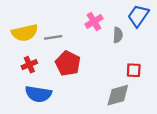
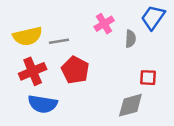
red cross: (29, 65) -> (33, 71), size x1.5

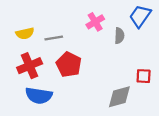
yellow semicircle: (28, 36) -> (25, 33), size x0.7
red square: (148, 78) -> (144, 76), moved

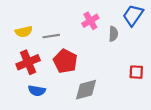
blue semicircle: (39, 96) -> (37, 91), size x0.7
gray diamond: (119, 97) -> (86, 90), moved

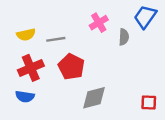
red square: (136, 72) -> (149, 102), moved
blue semicircle: (37, 91) -> (25, 97), moved

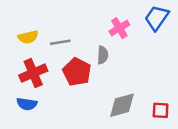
pink cross: (99, 23) -> (119, 28), moved
gray semicircle: (124, 37) -> (103, 55), moved
gray diamond: (94, 98) -> (122, 105), moved

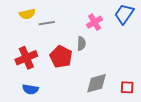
yellow semicircle: (28, 37) -> (27, 14), moved
gray line: (60, 42) -> (47, 23), moved
blue semicircle: (27, 104) -> (30, 89), moved

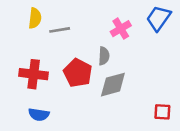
yellow semicircle: (27, 14) -> (35, 18), turned -70
red cross: (26, 58) -> (34, 74), turned 30
gray diamond: (97, 83) -> (113, 85), moved

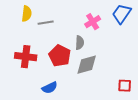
blue semicircle: (39, 114) -> (50, 88), moved, turned -35

